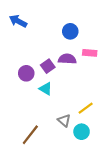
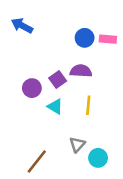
pink rectangle: (90, 53) -> (108, 39), moved
yellow line: (86, 108) -> (88, 105), moved, turned -49
gray triangle: (64, 120) -> (77, 144), turned 32

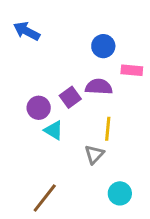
pink rectangle: (108, 39) -> (132, 70), moved
cyan triangle: (55, 106) -> (54, 130), moved
gray triangle: (77, 144) -> (94, 154), moved

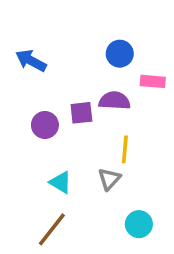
blue arrow: (27, 31) -> (31, 61), moved
purple square: (70, 97) -> (81, 113), turned 30
cyan triangle: (54, 130) -> (61, 182), moved

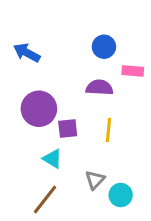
purple square: (81, 113) -> (68, 128), moved
purple circle: (45, 125) -> (39, 109), size x1.5
gray triangle: (109, 179) -> (95, 180), moved

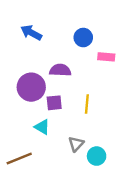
blue arrow: (27, 53) -> (31, 33), moved
purple semicircle: (99, 88) -> (60, 70), moved
brown line: (45, 200) -> (19, 158), moved, turned 30

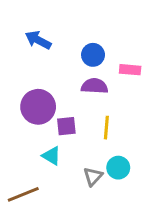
blue circle: (83, 38) -> (93, 55), moved
purple semicircle: (60, 70) -> (94, 86), moved
cyan circle: (97, 156) -> (118, 168), moved

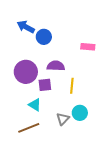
blue circle: (93, 55) -> (44, 37), moved
purple semicircle: (94, 86) -> (56, 66), moved
brown line: (23, 194) -> (29, 128), moved

